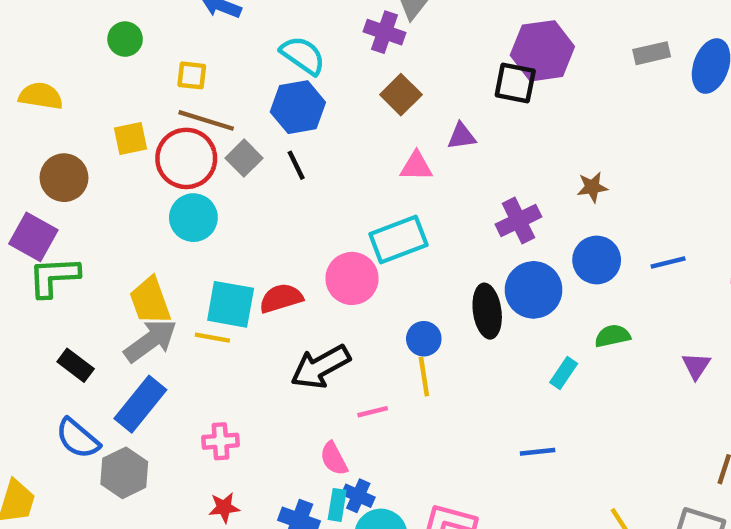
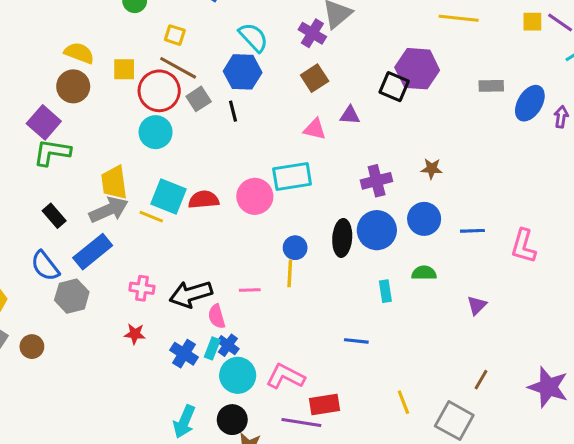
yellow semicircle: (41, 96) -> (79, 53), moved
black arrow: (320, 367) -> (191, 294), moved
cyan rectangle: (564, 373) -> (385, 291), turned -55

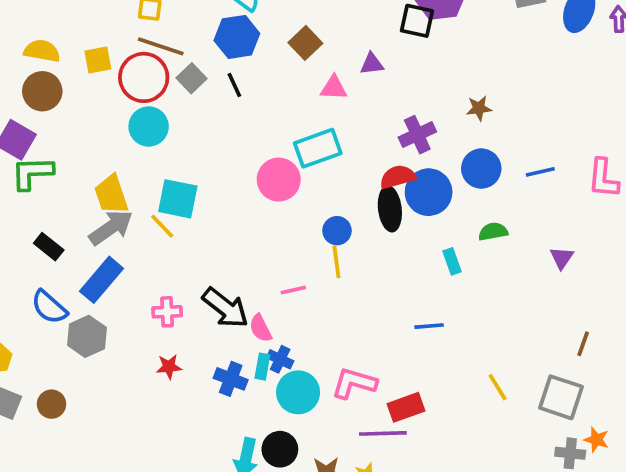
brown square: (315, 78) -> (305, 43), moved
red semicircle: (204, 200) -> (398, 177), moved
yellow line: (151, 217) -> (162, 226), turned 35
black arrow: (191, 294) -> (225, 308), turned -114
black circle: (232, 420) -> (280, 449), moved

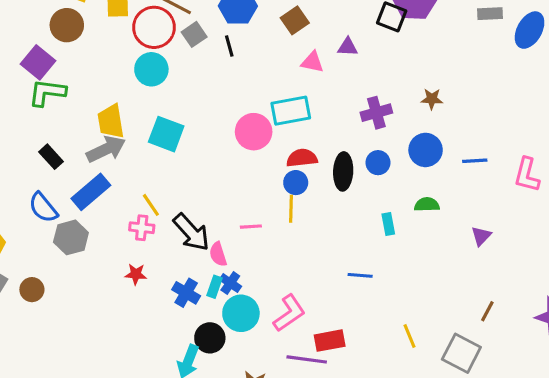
red semicircle: (398, 177) -> (302, 158), moved
blue circle: (429, 192) -> (378, 163), size x0.6
yellow line: (162, 226) -> (151, 205), moved
pink L-shape: (354, 383) -> (289, 313), turned 120
black circle: (280, 449) -> (210, 338), moved

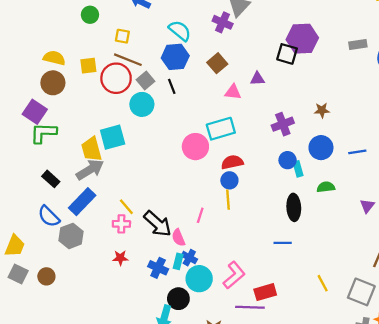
cyan circle: (151, 69) -> (142, 104), moved
cyan square: (166, 134) -> (113, 137), moved, turned -30
black ellipse: (343, 171) -> (294, 207), moved
cyan rectangle: (388, 224) -> (298, 169), moved
pink line: (251, 227) -> (200, 215), turned -63

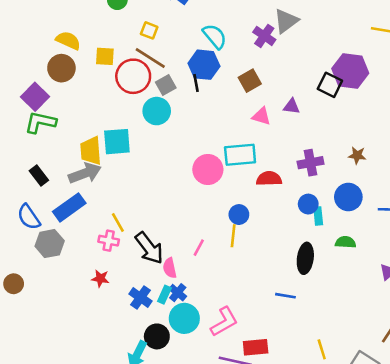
black line: (172, 86) -> (196, 83), moved
red semicircle: (232, 162) -> (269, 179), moved

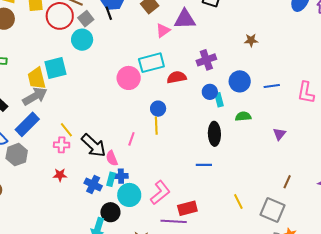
purple triangle: (292, 106) -> (185, 19), size x1.6
pink triangle: (261, 116) -> (163, 30), turned -42
brown star: (357, 155) -> (251, 40), moved
blue cross: (178, 293) -> (121, 176), turned -32

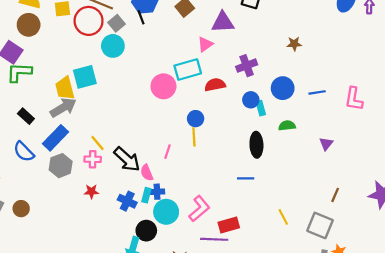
pink triangle: (163, 30) -> (205, 44), moved
gray hexagon: (17, 155) -> (61, 166), moved

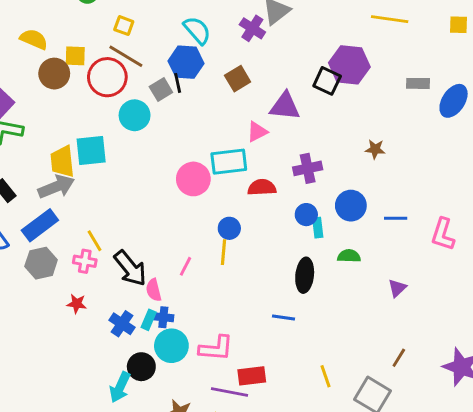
gray square: (117, 23) -> (161, 90), moved
brown circle: (29, 25) -> (54, 74), moved
pink L-shape: (199, 209) -> (216, 348), turned 36

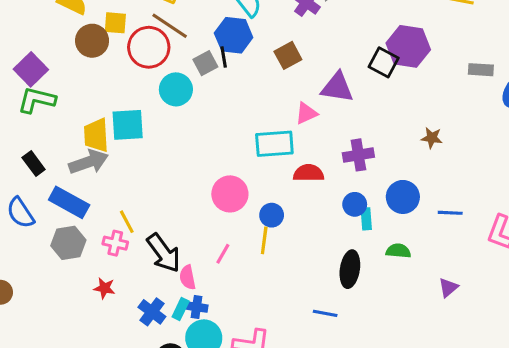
pink circle: (193, 179) -> (230, 194), moved
blue rectangle: (40, 225) -> (69, 202), turned 63

